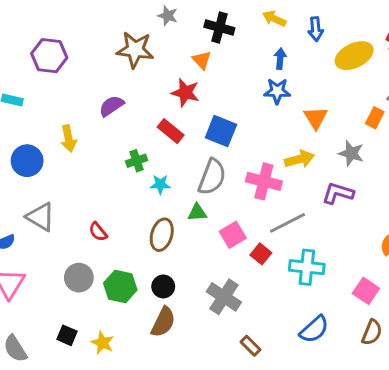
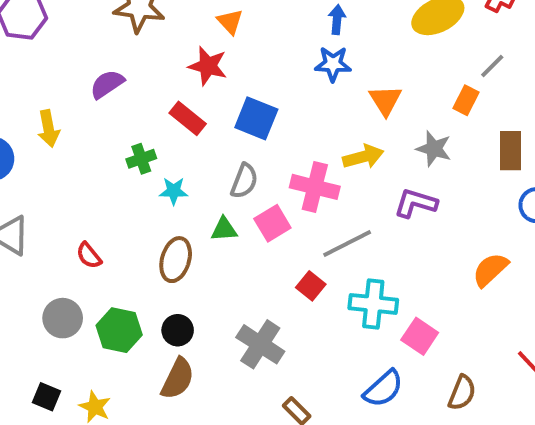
gray semicircle: (212, 177) -> (244, 181), size x0.7
pink square: (233, 235) -> (272, 223), moved
pink square: (366, 291) -> (420, 336), moved

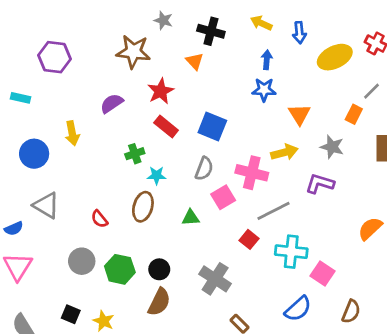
red star: (208, 66) -> (161, 91), moved, turned 30
green triangle: (224, 229) -> (191, 218), moved
brown ellipse: (176, 260) -> (143, 207), moved

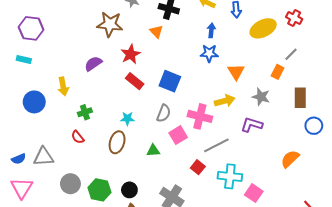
purple hexagon: (54, 57) -> (31, 28), moved
green cross: (135, 154) -> (85, 112), moved
gray triangle: (46, 205) -> (43, 157), moved, turned -35
red semicircle: (99, 219) -> (78, 137), moved

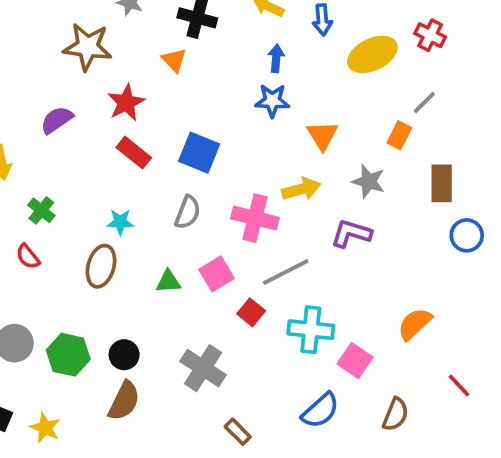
green cross: (85, 112) -> (41, 210), turned -32
pink square: (178, 135) -> (216, 274), moved
orange semicircle: (290, 159) -> (415, 324), moved

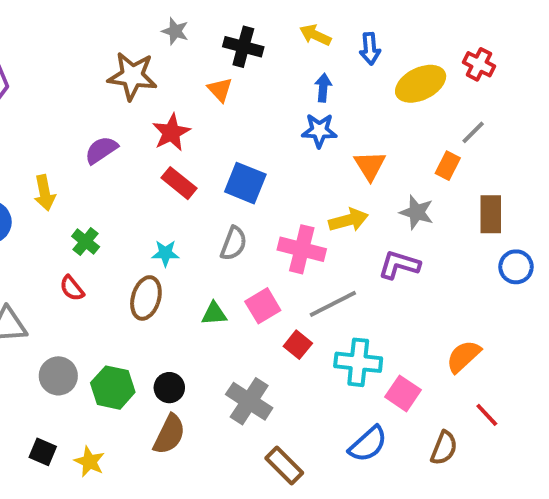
red line: (459, 385) -> (487, 415), moved
brown rectangle: (238, 432) -> (284, 465), size x1.4

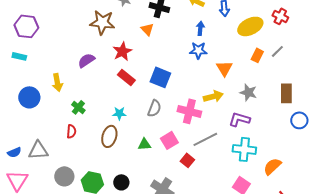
orange rectangle: (448, 166) -> (257, 55), moved
red semicircle: (72, 288) -> (71, 131), turned -136
cyan cross: (358, 362) -> (244, 149), moved

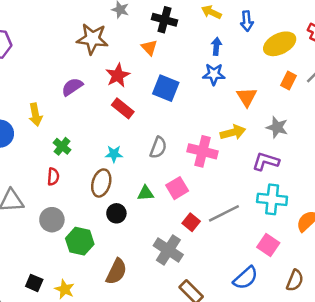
blue square: (160, 77) -> (166, 88), moved
gray line: (205, 139) -> (224, 213), moved
red square: (187, 160) -> (191, 222), moved
gray circle: (64, 176) -> (52, 220), moved
black circle: (121, 182) -> (116, 213), moved

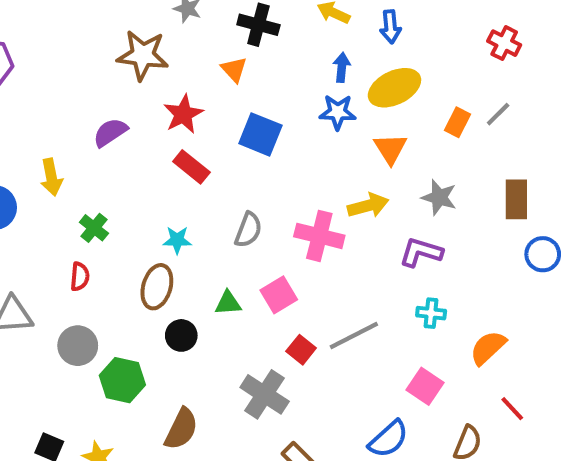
yellow ellipse: (280, 44) -> (394, 88), moved
cyan cross: (272, 199) -> (431, 313), size x0.6

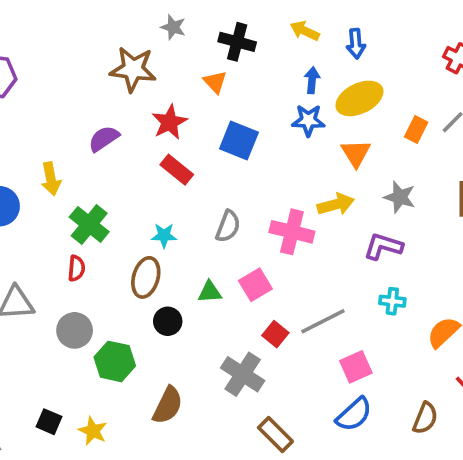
green cross: (94, 228) -> (89, 224), size x1.5
pink square: (425, 386) -> (356, 367), moved, turned 32

